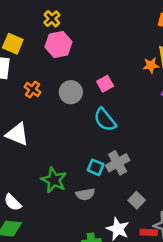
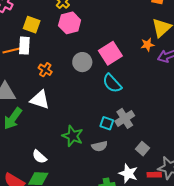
orange star: (151, 65) -> (147, 45), moved
pink square: (105, 84) -> (110, 53), size x1.6
orange cross: (32, 90) -> (45, 70), moved

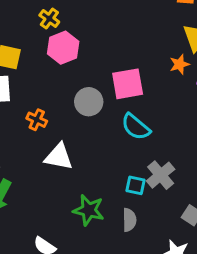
pink square: (110, 53) -> (128, 84), turned 30
white triangle: (40, 100) -> (59, 157), moved
gray semicircle: (100, 146) -> (129, 220), turned -70

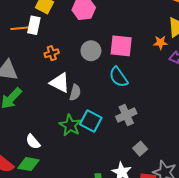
orange cross: (37, 120) -> (52, 53), turned 32
cyan square: (135, 185) -> (91, 121), moved, size x1.5
gray semicircle: (129, 220) -> (75, 92), moved

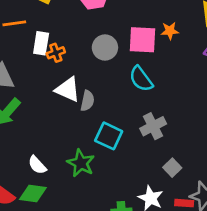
white rectangle: (34, 25) -> (41, 43), moved
orange star: (160, 43) -> (170, 31), moved
green star: (70, 125) -> (81, 163), moved

